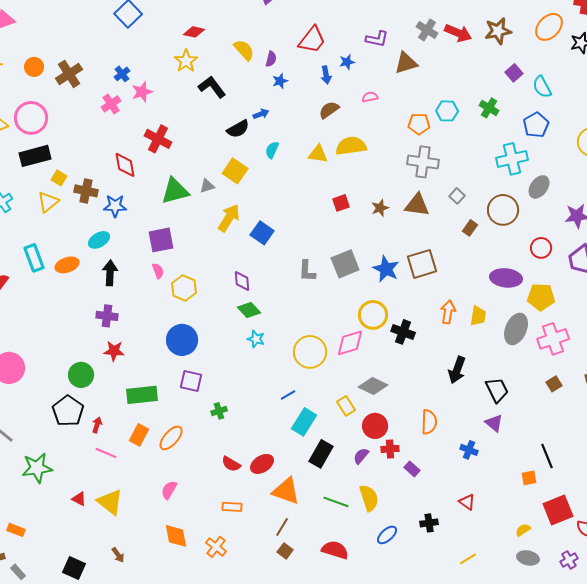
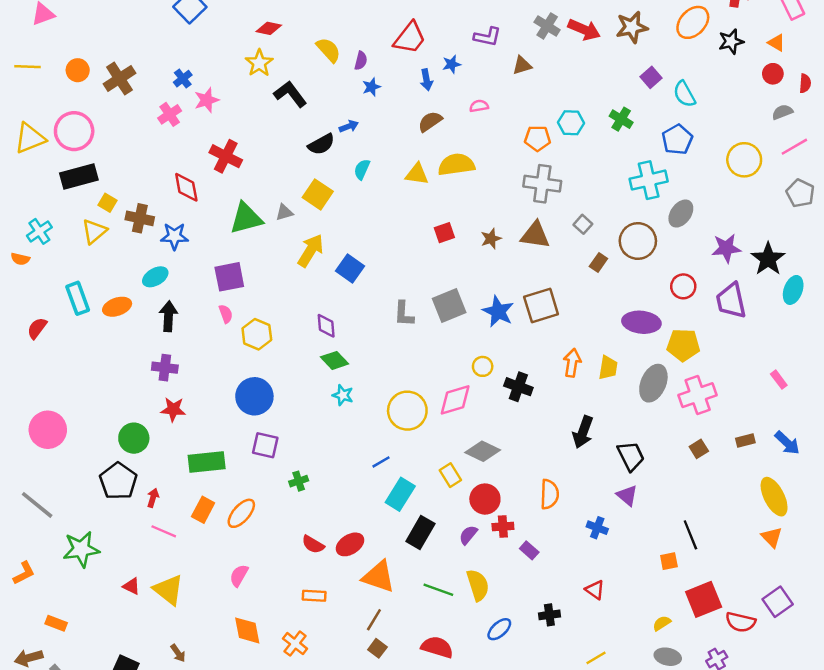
brown triangle: (406, 63) -> (522, 65), size x0.7
yellow circle: (373, 315) -> (483, 366), size x0.6

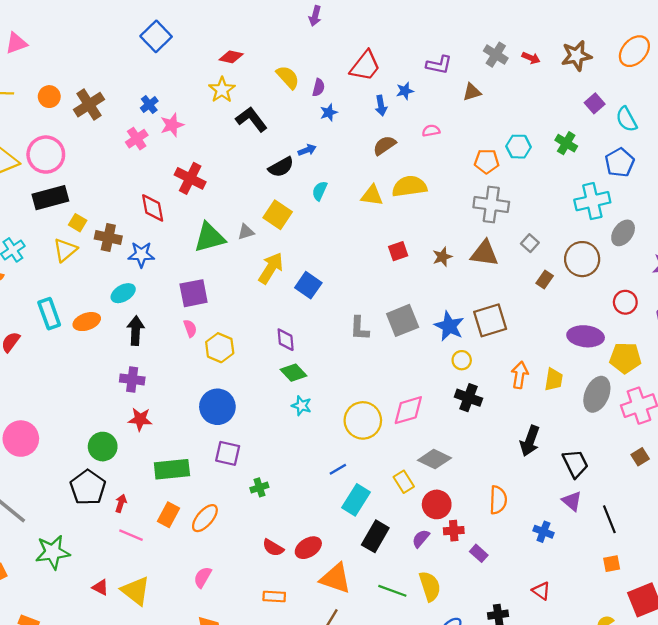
red arrow: (584, 30) -> (531, 58), size x0.6
yellow circle: (483, 366) -> (462, 360), moved
black line: (690, 535) -> (609, 519), moved

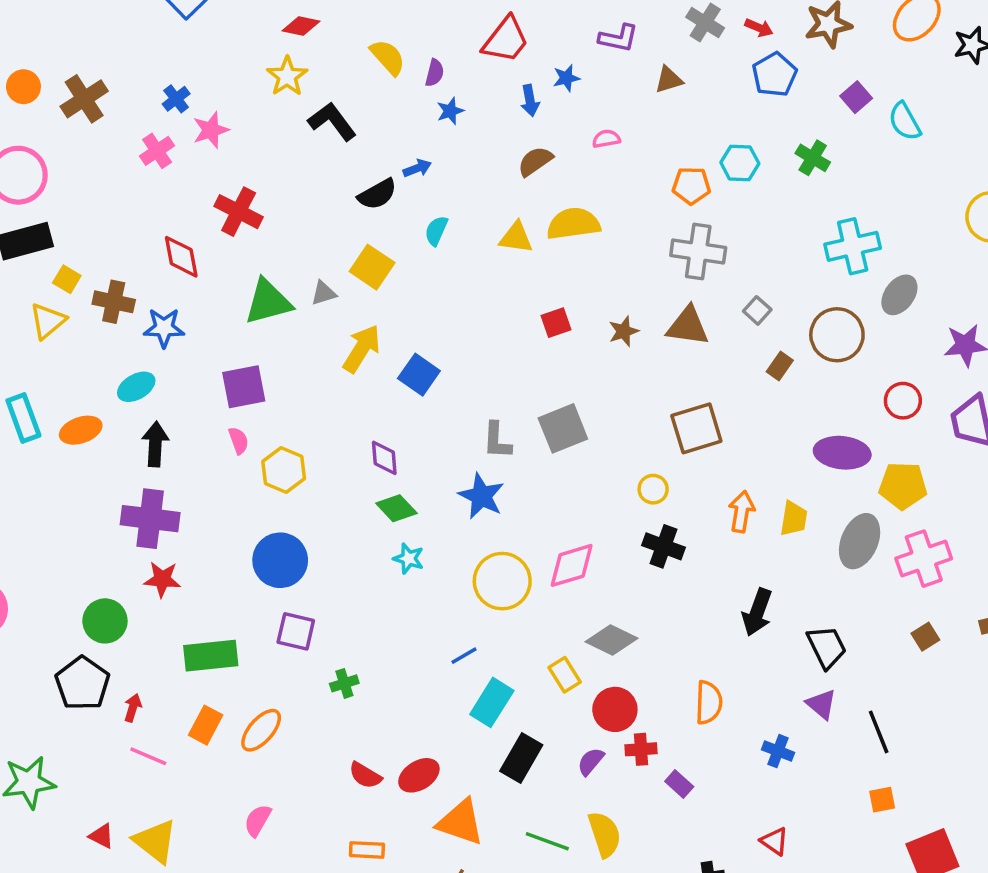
blue pentagon: (620, 162) -> (775, 75), moved
blue star: (449, 326) -> (481, 496), moved
purple cross: (132, 379) -> (150, 519), size x1.5

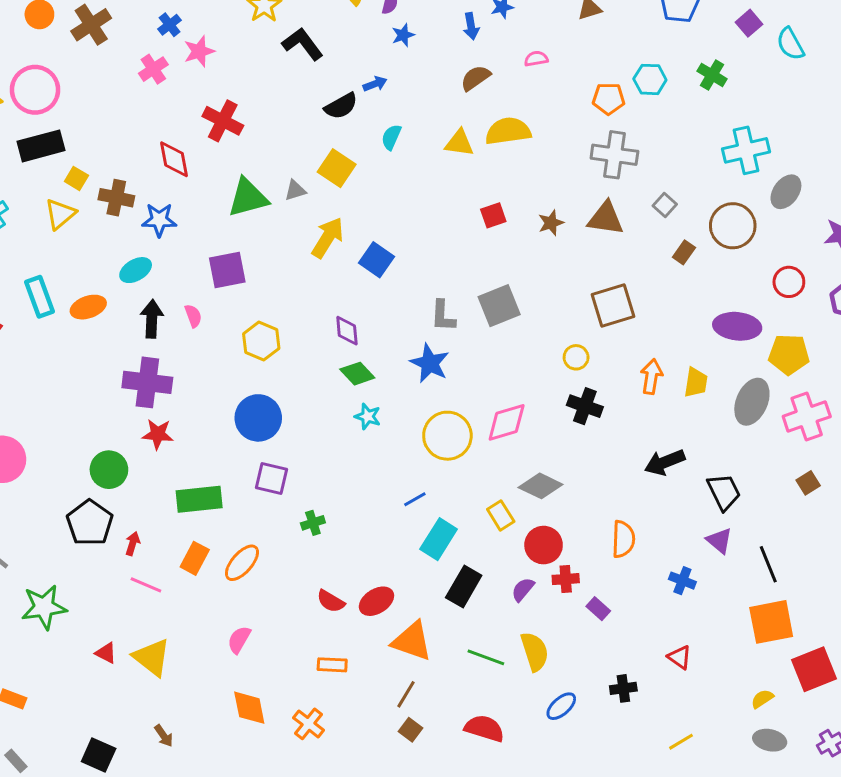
pink semicircle: (239, 441) -> (193, 316), moved
black arrow: (757, 612) -> (665, 462), turned 48
orange square: (882, 800) -> (771, 622), size x2.0

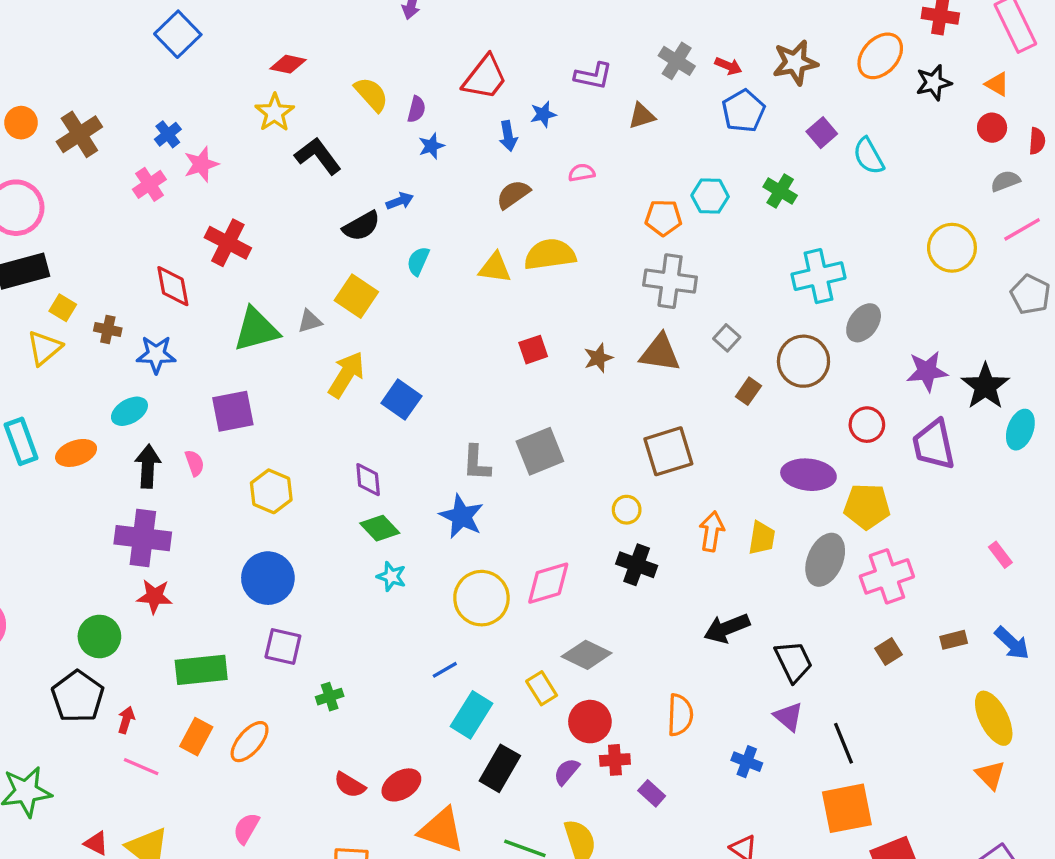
brown cross: (116, 198) -> (108, 329), size x0.7

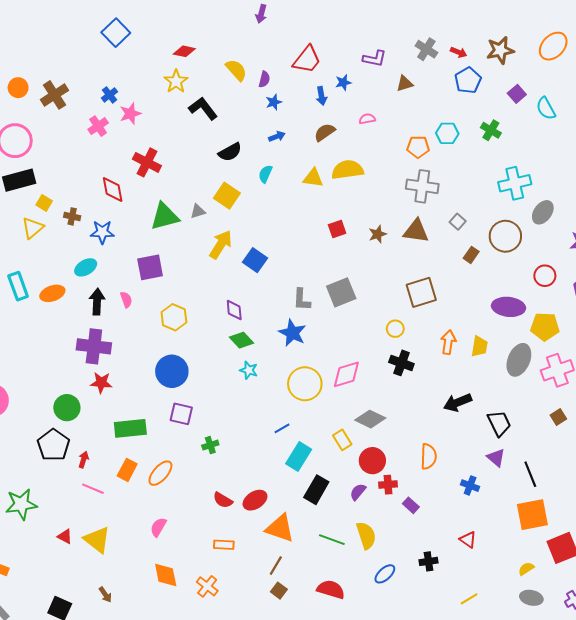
blue arrow: (400, 201) -> (277, 136), moved

